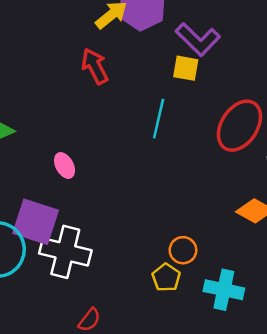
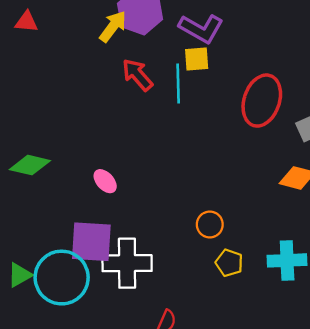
red arrow: (95, 66) -> (137, 75), moved
cyan line: (159, 119) -> (178, 83), moved
orange circle: (183, 250) -> (210, 224), moved

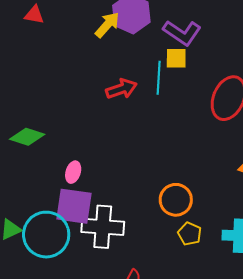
red arrow: (137, 75) -> (121, 89), moved, turned 108
pink ellipse: (105, 181) -> (73, 172), moved, turned 55
orange circle: (210, 224) -> (176, 200), size x1.4

